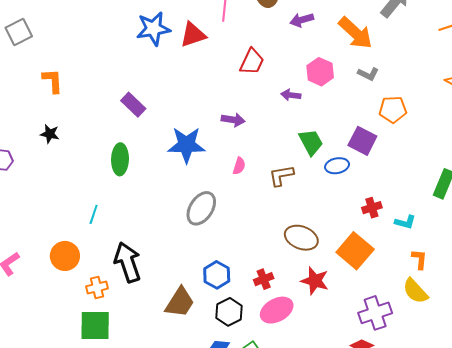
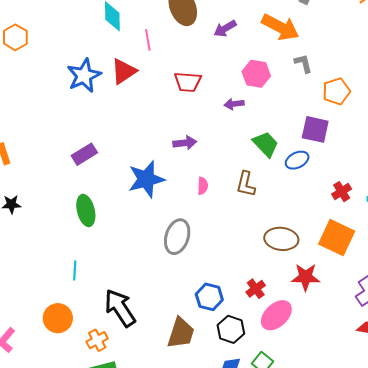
red trapezoid: (252, 62) -> (188, 82), turned 84
gray L-shape: (368, 74) -> (303, 63), turned -115
purple rectangle: (133, 105) -> (84, 154), turned -60
brown L-shape: (281, 176) -> (246, 184), turned -52

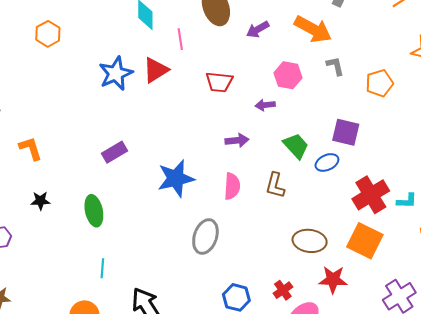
orange pentagon: (336, 91) -> (379, 83), moved
purple arrow: (185, 143) -> (237, 140), moved
pink semicircle: (203, 186) -> (232, 186), size x1.5
red cross: (342, 192) -> (371, 195), size x1.8
green ellipse: (86, 210) -> (94, 211), moved

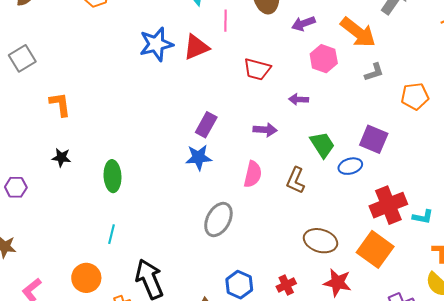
gray L-shape: (335, 66) -> (374, 72), turned 75
pink hexagon: (288, 75) -> (324, 59), moved
purple rectangle: (114, 152) -> (206, 125), moved, turned -40
blue star: (176, 178) -> (199, 157), size x0.7

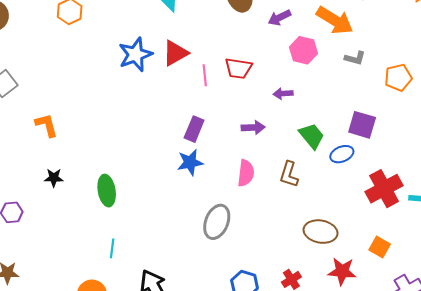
pink line: (226, 21) -> (205, 75), moved
gray L-shape: (374, 72) -> (355, 58), turned 40
orange square: (375, 249) -> (380, 247), moved, size x0.6

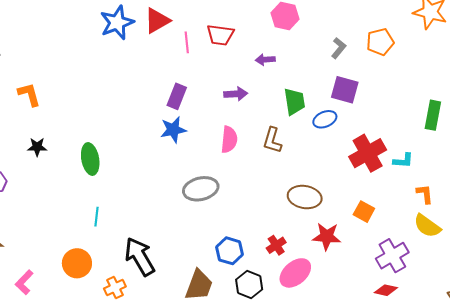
gray L-shape: (355, 58) -> (339, 48), moved, turned -65
green trapezoid: (312, 136) -> (294, 102), turned 32
gray ellipse: (217, 222) -> (201, 189), turned 56

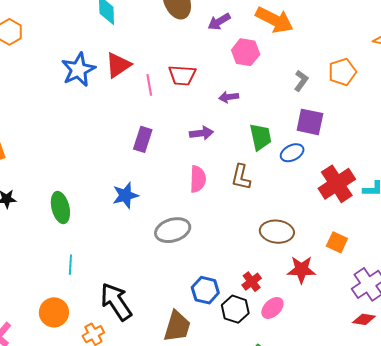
blue star: (173, 130) -> (125, 195), moved
pink ellipse: (295, 273) -> (272, 308), size x0.7
black hexagon: (249, 284) -> (235, 309), moved

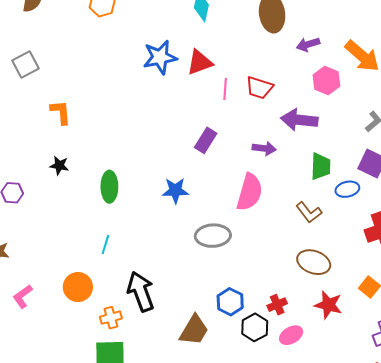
purple arrow: (229, 97) -> (299, 120), size x1.8
brown L-shape: (241, 177) -> (309, 212), moved, turned -64
pink semicircle: (198, 179) -> (250, 192), size x1.4

